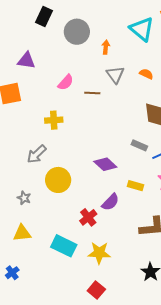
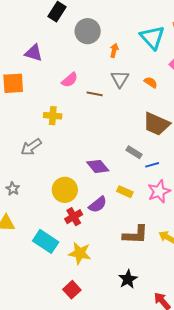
yellow circle: (58, 180) -> (65, 190), moved

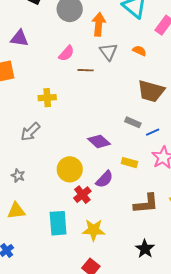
orange arrow: (114, 50) -> (99, 24), size x1.6
pink semicircle: (70, 80) -> (66, 53), moved
cyan rectangle: (46, 241) -> (58, 223), turned 60

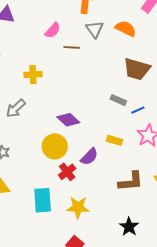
orange semicircle: (139, 51) -> (126, 29), size x1.5
purple diamond: (99, 141) -> (68, 120), moved

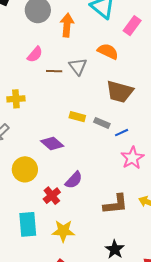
gray triangle: (95, 29) -> (78, 66), moved
yellow rectangle: (114, 140) -> (77, 117), moved
yellow circle: (55, 146) -> (25, 169), moved

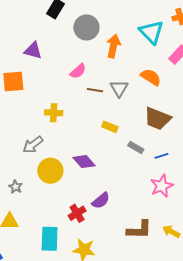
yellow rectangle: (77, 117) -> (110, 127), moved
blue line: (122, 133) -> (161, 156), moved
yellow circle: (25, 169) -> (50, 171), moved

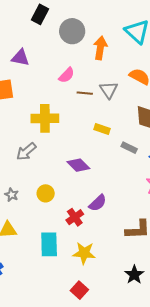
yellow cross: (54, 113) -> (45, 118), size x1.5
yellow circle: (50, 171) -> (46, 193), moved, size x0.7

